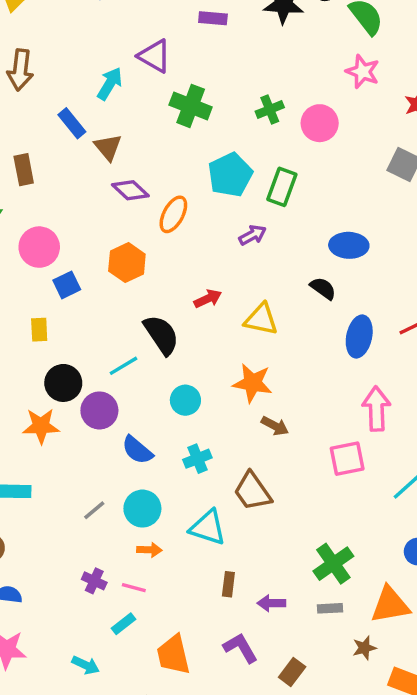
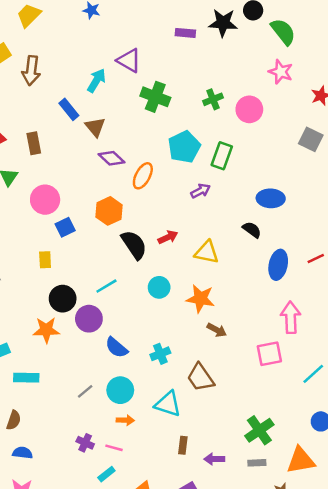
purple rectangle: (213, 18) -> (185, 33), moved
black semicircle: (161, 335) -> (134, 245), moved
cyan circle: (185, 400) -> (159, 287), moved

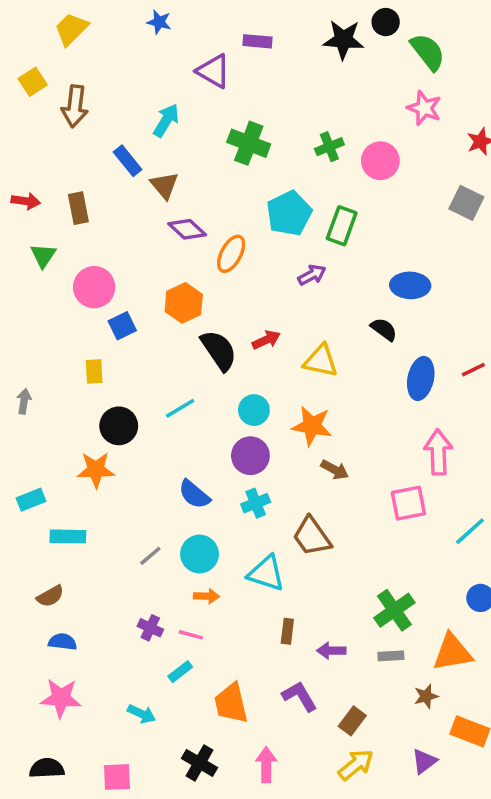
purple rectangle: (185, 33) -> (257, 41), moved
purple triangle: (129, 60) -> (214, 71), moved
purple circle: (89, 319) -> (250, 456), moved
brown semicircle: (14, 420) -> (50, 596), turned 42

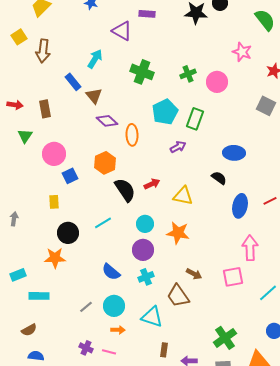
green semicircle: (428, 52) -> (265, 20), moved
orange ellipse: (231, 254) -> (132, 135), turned -30
brown arrow: (335, 470) -> (194, 274), moved

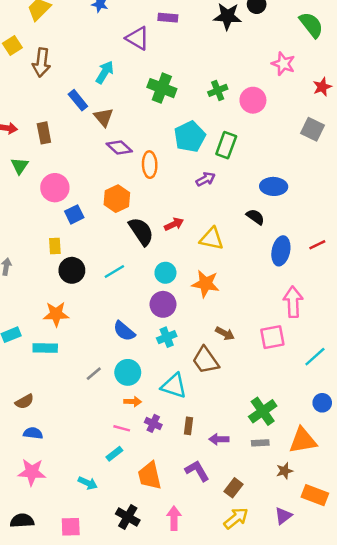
black circle: (68, 233) -> (72, 270), moved
cyan rectangle: (39, 296) -> (45, 348), moved
purple cross: (86, 348) -> (153, 423), moved

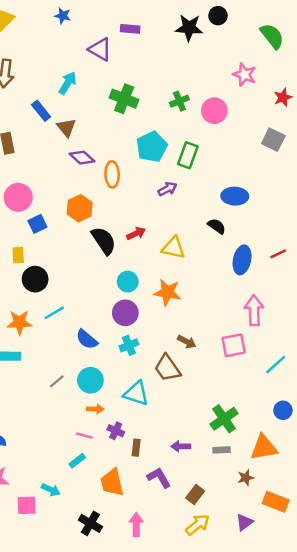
cyan line: (114, 272) -> (54, 313), moved
brown rectangle: (189, 426) -> (136, 448), moved
pink square: (71, 527) -> (27, 505), moved

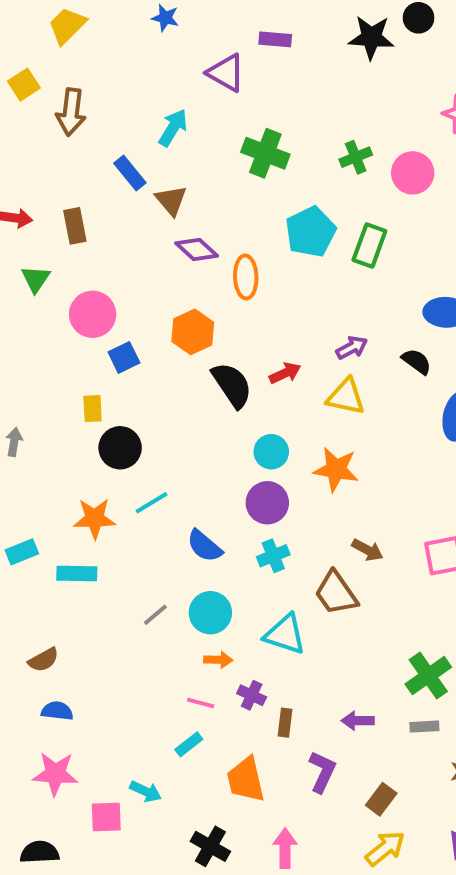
purple arrow: (167, 189) -> (352, 348), moved
purple L-shape: (159, 478) -> (322, 772), turned 55

